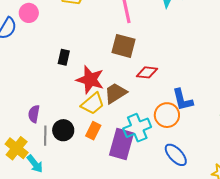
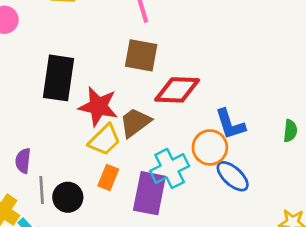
black rectangle: (64, 57) -> (59, 78), size x2.0
red diamond: (147, 72) -> (177, 90), size x1.5
black circle: (63, 130) -> (68, 197), moved
blue ellipse: (176, 155) -> (233, 176), moved

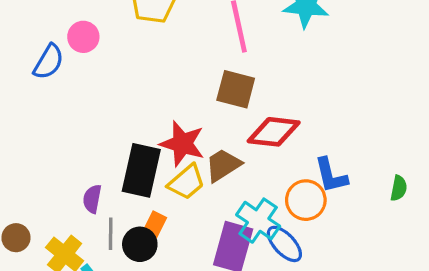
black rectangle: (59, 78) -> (141, 170), moved
cyan cross: (170, 169) -> (258, 221), turned -33
blue ellipse: (233, 176) -> (284, 244), moved
orange rectangle: (108, 178) -> (154, 226), moved

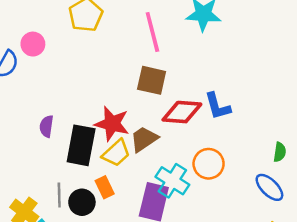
blue L-shape: (331, 175) -> (218, 106), moved
purple semicircle: (92, 199) -> (46, 126), moved
orange rectangle: (154, 226) -> (105, 187), moved, turned -50
blue ellipse: (284, 244) -> (269, 187), moved

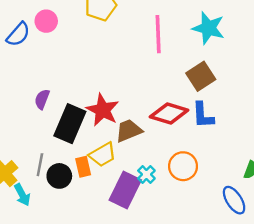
brown square: (152, 80) -> (201, 76), moved, turned 32
yellow trapezoid: (116, 153) -> (103, 155), moved
cyan cross: (172, 181) -> (146, 174), size x0.6

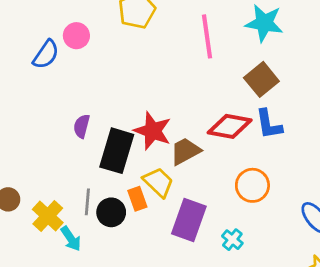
yellow trapezoid: (103, 155) -> (158, 182), turned -100
cyan cross: (146, 174) -> (232, 240), moved

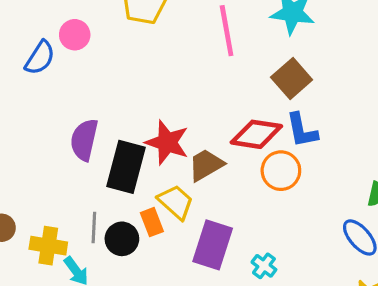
purple semicircle: (82, 126) -> (84, 140), size x1.5
orange circle: (252, 185) -> (281, 171), moved
yellow cross: (48, 216) -> (48, 246), turned -32

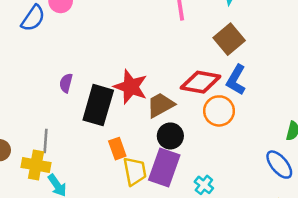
blue L-shape: (302, 130) -> (236, 80), turned 40
purple semicircle: (84, 140) -> (66, 83), size x0.6
yellow trapezoid: (176, 202) -> (135, 171), moved, turned 36
gray line: (94, 227) -> (45, 141), moved
black circle: (122, 239) -> (170, 136), moved

